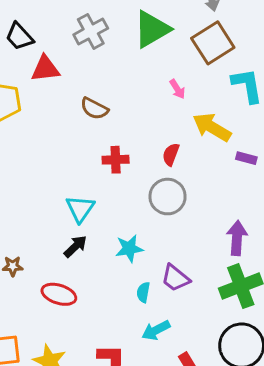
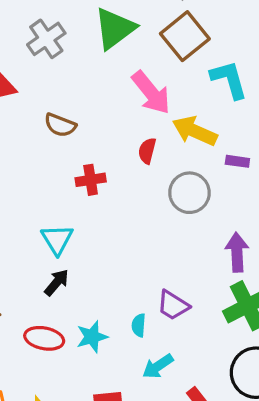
pink arrow: (177, 89) -> (151, 93), size x2.0
red semicircle: (171, 154) -> (147, 151), moved
gray circle: (168, 197) -> (189, 193), moved
cyan star: (129, 248) -> (92, 337), moved

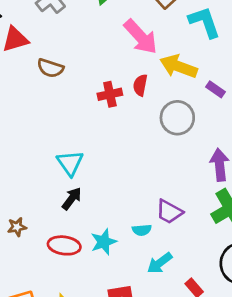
brown semicircle: (60, 125) -> (50, 68), moved
purple rectangle: (237, 161) -> (216, 89), turned 30
red cross: (91, 180) -> (110, 94), moved
cyan semicircle: (139, 325) -> (142, 230), turned -96

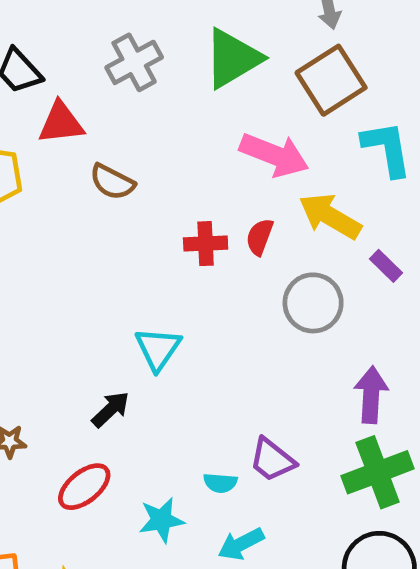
pink arrow: (141, 37) -> (274, 155), turned -36
cyan triangle: (70, 163) -> (158, 349), moved
cyan star: (104, 242) -> (161, 520), moved
red ellipse: (64, 245) -> (84, 487), turned -56

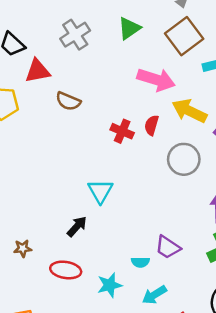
green triangle: (233, 58) -> (129, 28), size x0.7
red cross: (206, 244) -> (122, 131), turned 30
red ellipse: (84, 487) -> (66, 270), turned 52

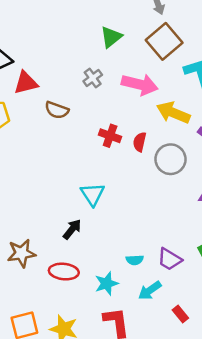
gray cross: (75, 35) -> (93, 78), moved, size x0.7
red semicircle: (152, 125) -> (140, 142), moved
purple trapezoid: (168, 247) -> (170, 259), moved
brown star: (23, 248) -> (21, 253), size x1.6

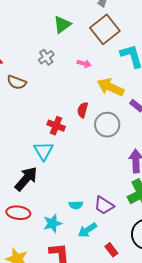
pink arrow: (140, 84) -> (84, 64), size x0.5
red cross: (110, 136) -> (56, 126), moved
black arrow: (72, 229) -> (26, 179), size x1.5

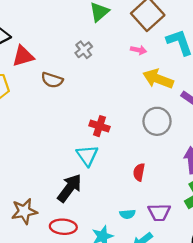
pink arrow: (84, 64) -> (139, 50), moved
red semicircle: (83, 110) -> (139, 172), moved
purple trapezoid: (104, 205) -> (159, 212), turned -30

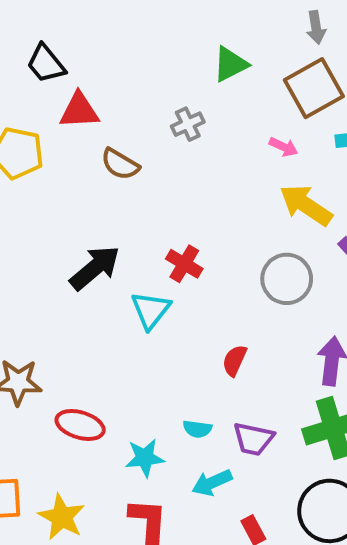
black arrow: (70, 188) -> (95, 268), moved

